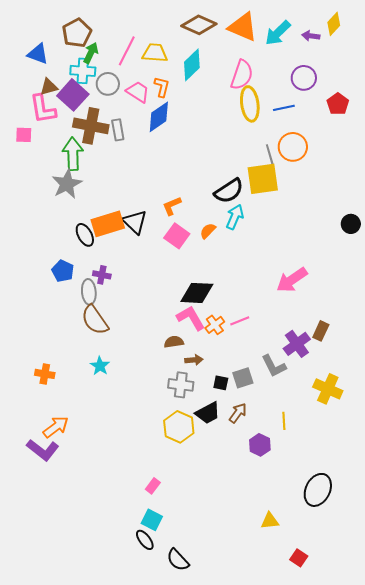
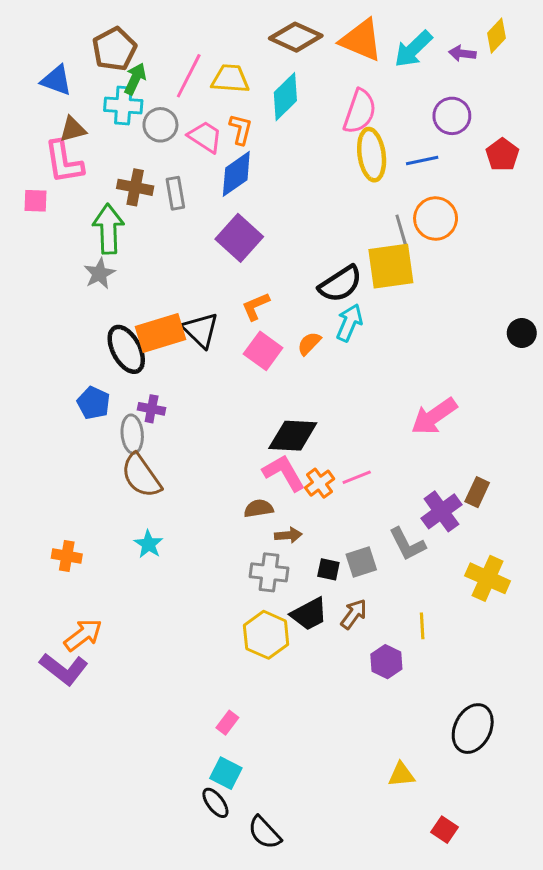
purple square: (73, 95) -> (239, 238), moved
brown cross: (91, 126) -> (135, 187), size x0.7
gray star: (67, 184) -> (99, 274), size x0.7
black ellipse: (85, 235) -> (126, 349), size x1.4

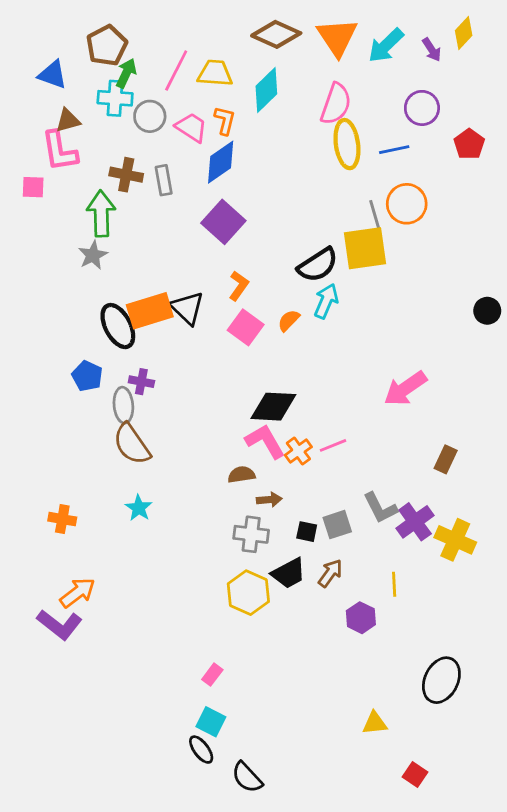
orange triangle: (361, 40) -> (337, 37), turned 33
purple arrow: (462, 53) -> (432, 50), turned -130
orange L-shape: (256, 306) -> (239, 286), turned 148
purple cross: (441, 511) -> (415, 522), moved

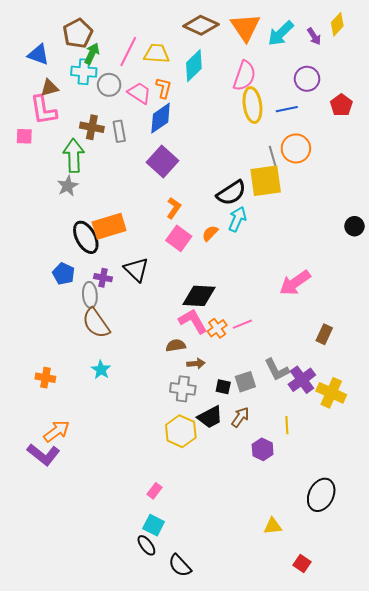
black triangle: (187, 308) -> (136, 270), moved

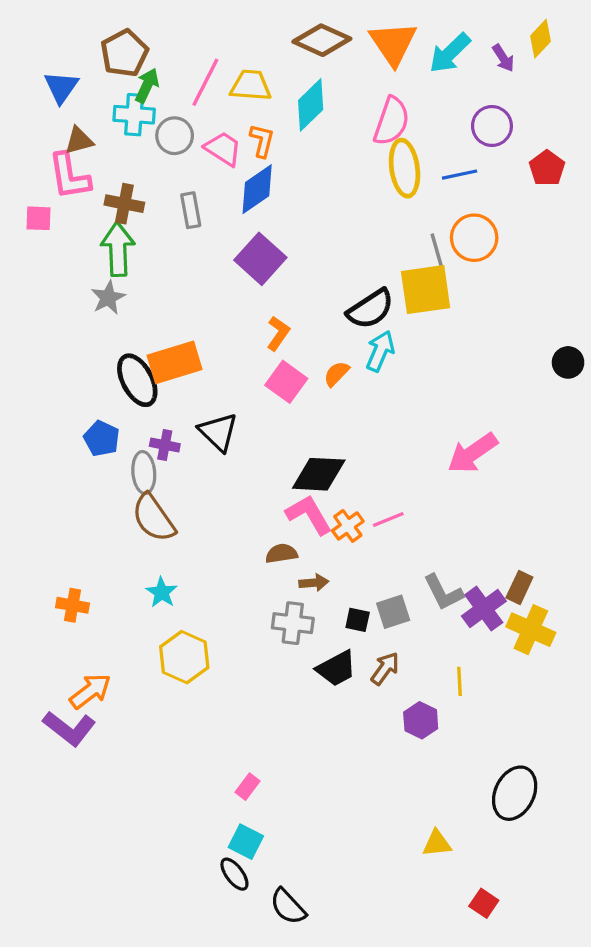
blue triangle: (38, 55) -> (61, 87), turned 45
brown cross: (92, 127) -> (124, 204), moved
brown rectangle: (324, 334) -> (519, 587), moved
yellow hexagon: (181, 431) -> (184, 657), moved

